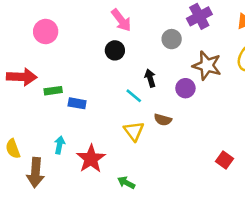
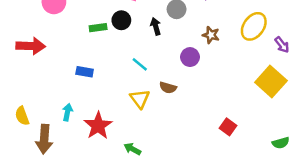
brown star: (207, 66) -> (211, 35), size x0.6
black arrow: (150, 78) -> (156, 26), moved
green rectangle: (53, 91) -> (98, 28), moved

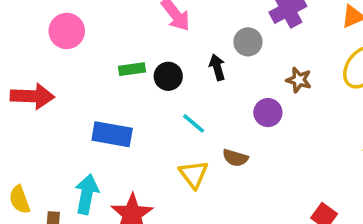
black circle: (121, 20) -> (168, 76), moved
blue rectangle: (85, 72) -> (112, 134), size x1.5
cyan arrow: (67, 112) -> (87, 194), size x1.5

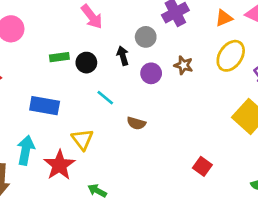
purple circle: (268, 113) -> (151, 73), moved
yellow triangle: (194, 174) -> (82, 139), moved

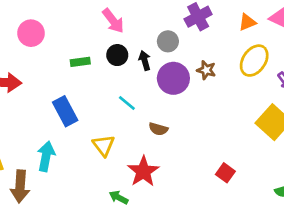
black circle: (86, 63) -> (117, 55), moved
purple circle: (151, 73) -> (173, 78), size x1.5
blue rectangle: (45, 106) -> (65, 111), turned 52
red star: (59, 165) -> (143, 171), moved

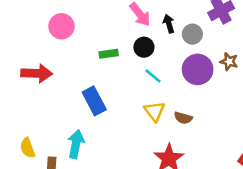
black arrow: (145, 61) -> (169, 24), moved
cyan line: (127, 103) -> (153, 76), moved
yellow triangle: (104, 145) -> (154, 111), moved

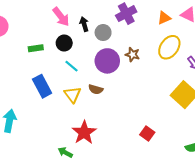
blue rectangle: (94, 101) -> (42, 86), moved
brown semicircle: (183, 118) -> (96, 89), moved

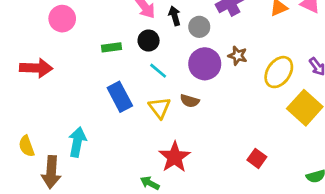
yellow ellipse: (169, 47) -> (279, 72), moved

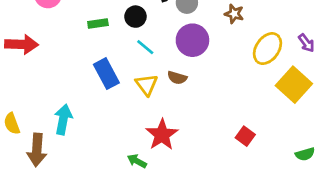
brown star: (238, 56) -> (234, 14), moved

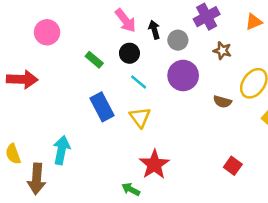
green rectangle: (98, 24) -> (94, 60), turned 48
brown semicircle: (177, 78) -> (222, 102), moved

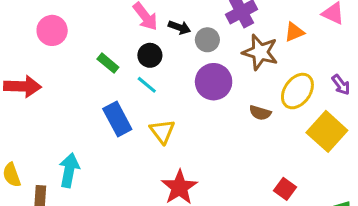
orange triangle: (254, 22) -> (294, 32), moved
black arrow: (154, 30) -> (179, 27), turned 126
brown star: (222, 51) -> (260, 52), size x1.6
cyan line: (139, 82) -> (147, 85), moved
red square: (233, 166) -> (285, 189), moved

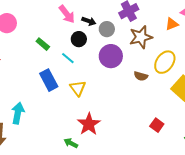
orange triangle: (294, 32) -> (172, 24), moved
brown star: (260, 52) -> (141, 37), turned -30
black circle: (150, 55) -> (79, 39), moved

